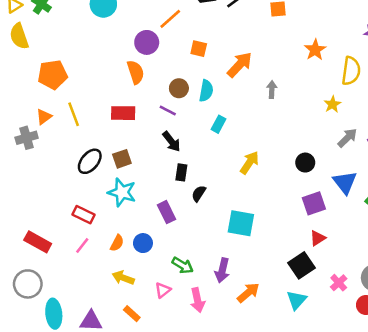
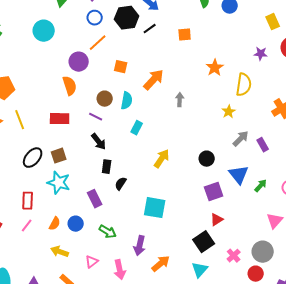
red rectangle: (84, 215) -> (28, 201), turned 66
green arrow: (183, 265) -> (108, 232), moved

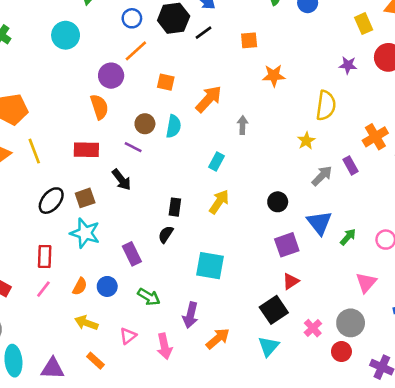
orange star: (215, 68) -> (274, 76), moved, turned 30
cyan rectangle: (137, 128) -> (217, 161), moved
black arrow: (99, 142) -> (121, 180), moved
purple rectangle: (263, 145) -> (351, 165), moved
black rectangle: (107, 167) -> (175, 207), moved

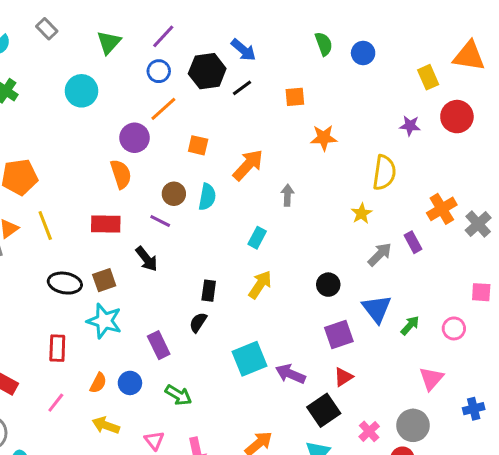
black ellipse: (51, 201) -> (65, 283), turned 60
cyan square: (210, 266) -> (250, 359), turned -32
pink line: (43, 289) -> (56, 403), moved
purple arrow: (190, 315) -> (290, 374), moved, turned 100
pink triangle: (128, 336) -> (154, 440), turned -30

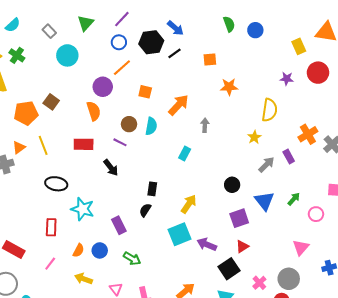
gray rectangle: (47, 29) -> (49, 31), moved
brown square: (104, 280) -> (51, 102), moved, turned -35
yellow arrow: (260, 285) -> (189, 204), moved
green arrow: (410, 325) -> (294, 199), moved

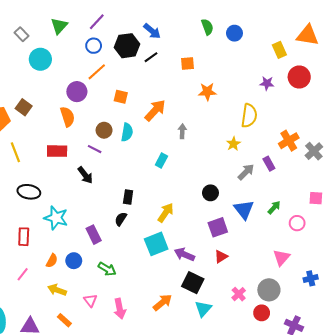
black square: (229, 269) -> (193, 283), moved, turned -30

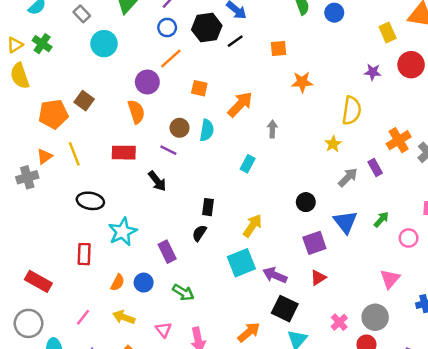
cyan star: (56, 218) -> (123, 232), turned 30
pink line: (23, 274) -> (83, 317), moved

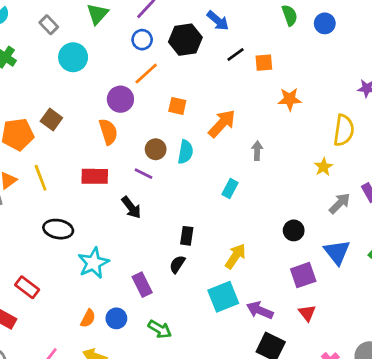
black line: (235, 41) -> (235, 55), moved
red rectangle: (84, 254) -> (27, 287), moved, turned -55
red triangle: (318, 278) -> (307, 313), turned -35

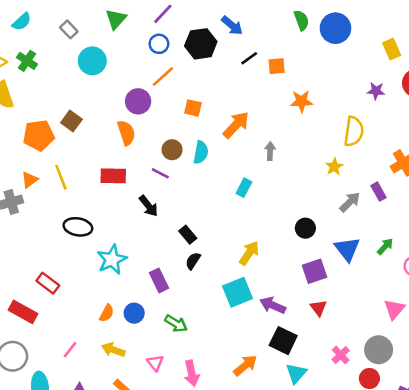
blue circle: (325, 23) -> (335, 28), size x1.5
black rectangle: (187, 236) -> (188, 235), moved, turned -48

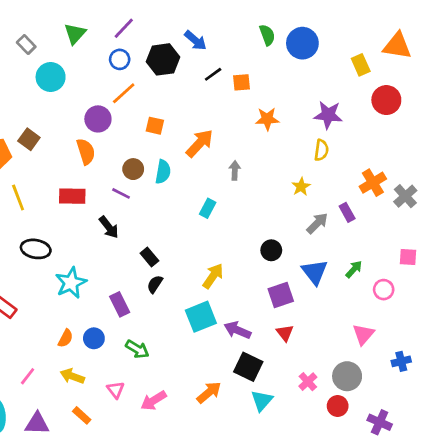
purple star: (376, 91) -> (328, 115), moved, size x1.5
yellow semicircle: (354, 131) -> (321, 150), size x0.7
pink arrow: (192, 373) -> (153, 401), turned 70

